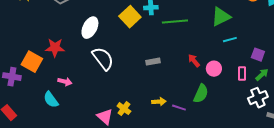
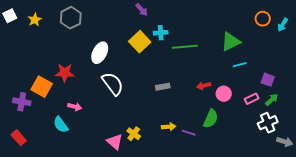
red arrow: (194, 61) -> (204, 86), turned -64
pink rectangle: (242, 74) -> (252, 99), turned 64

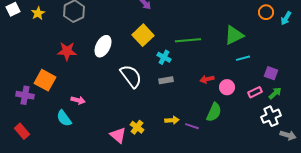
cyan cross: (161, 33) -> (164, 57), moved, turned 32
red star: (65, 73) -> (67, 51), moved
white semicircle: (113, 84) -> (131, 76), moved

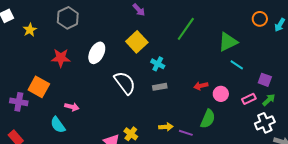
yellow star: (38, 13) -> (30, 30), moved
green line: (188, 40) -> (186, 29), moved, turned -50
cyan line: (243, 58) -> (237, 65), turned 48

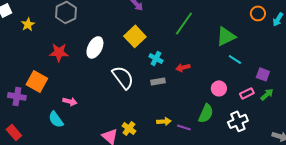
red arrow: (201, 86) -> (183, 67), moved
white cross: (265, 123) -> (238, 121), moved

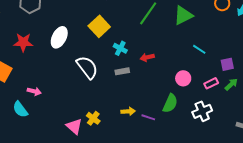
green triangle: (226, 36) -> (183, 15), moved
purple square: (263, 74) -> (227, 64), turned -32

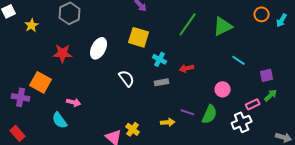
yellow square: (99, 26) -> (139, 37), turned -30
white semicircle: (87, 67) -> (127, 78), size x0.7
pink rectangle: (211, 83) -> (253, 104), moved
purple line: (148, 117) -> (188, 112), moved

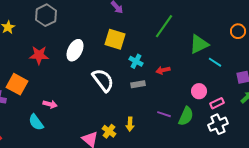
orange circle: (262, 14) -> (238, 31), moved
green triangle: (223, 26) -> (199, 44), moved
white semicircle: (127, 78) -> (103, 80), size x1.4
pink rectangle: (253, 104) -> (217, 103), moved
yellow arrow: (168, 122) -> (130, 124), moved, turned 96

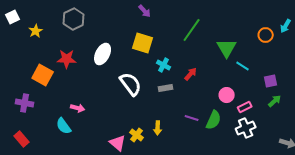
green triangle: (199, 44) -> (227, 48), turned -35
red arrow: (163, 70) -> (191, 74), turned 144
orange square: (17, 84) -> (43, 75), moved

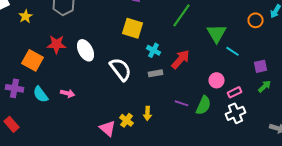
white ellipse: (103, 54) -> (86, 50), moved, turned -55
red arrow: (191, 74) -> (180, 59), size x1.5
cyan semicircle: (64, 126) -> (40, 94), moved

